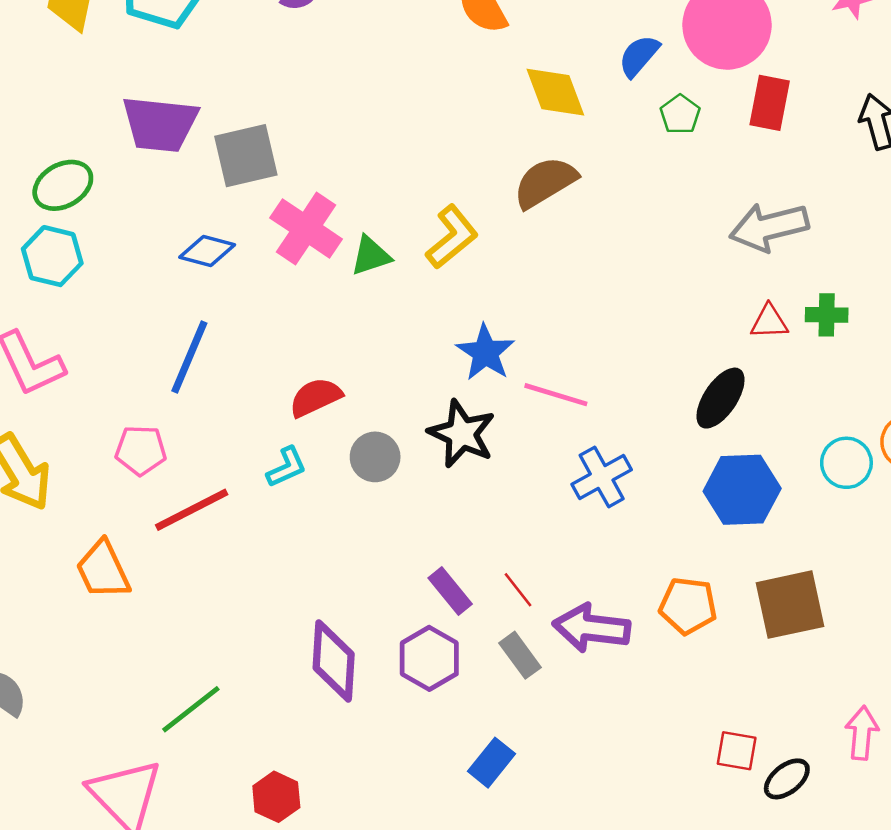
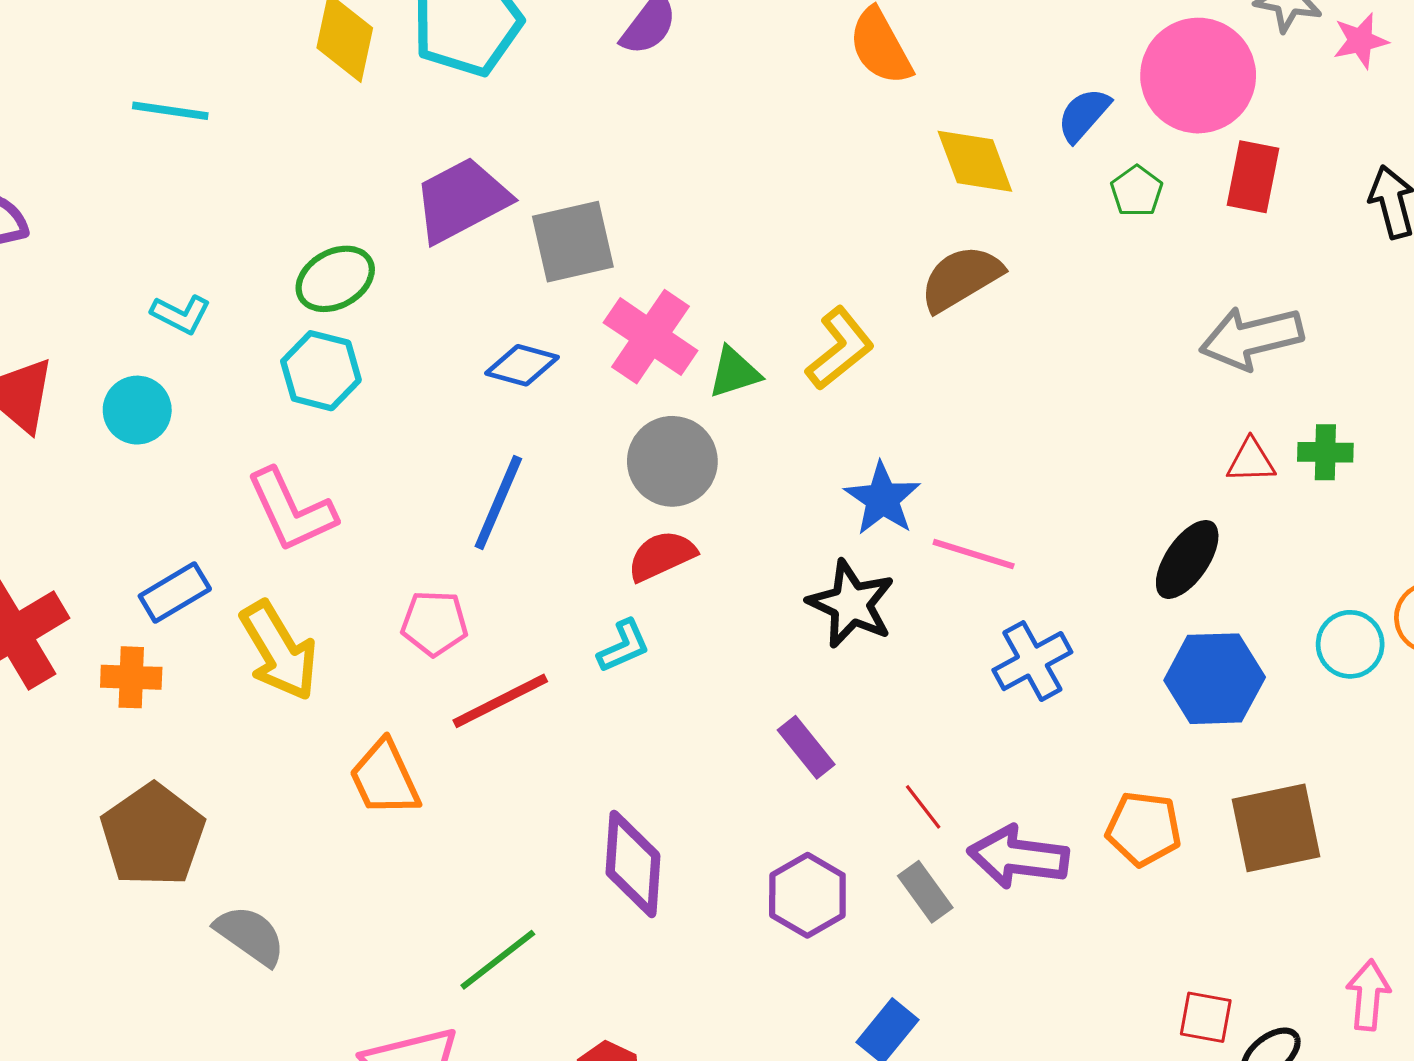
purple trapezoid: (160, 124) -> (462, 200), turned 146
gray circle: (375, 457) -> (672, 461), moved, size x1.4
purple rectangle: (450, 591) -> (806, 747), moved
purple diamond: (334, 661) -> (633, 864), moved

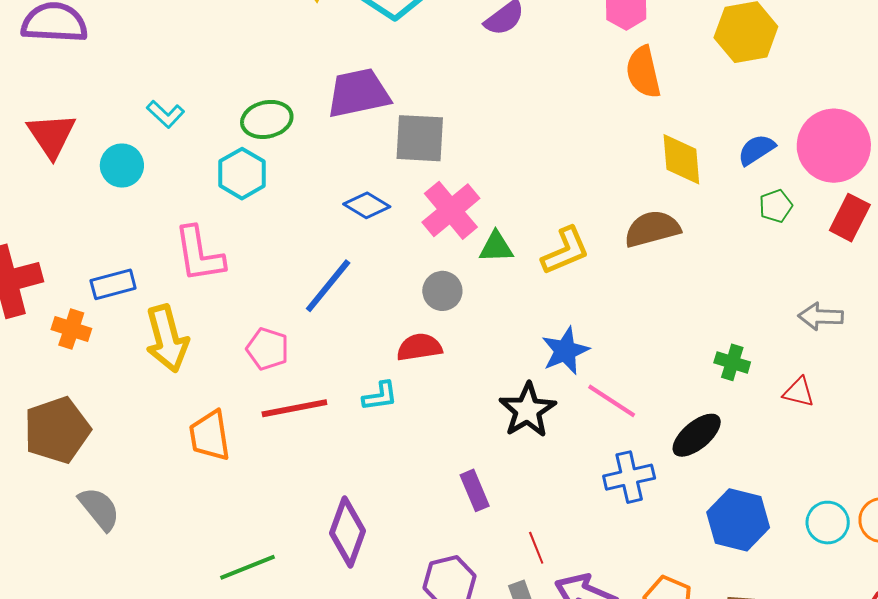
gray arrow: (1251, 338) -> (821, 316), size x0.7
green cross: (1325, 452) -> (732, 362), moved
gray circle: (672, 461) -> (442, 291), size x0.7
black ellipse: (1187, 559) -> (697, 435), moved

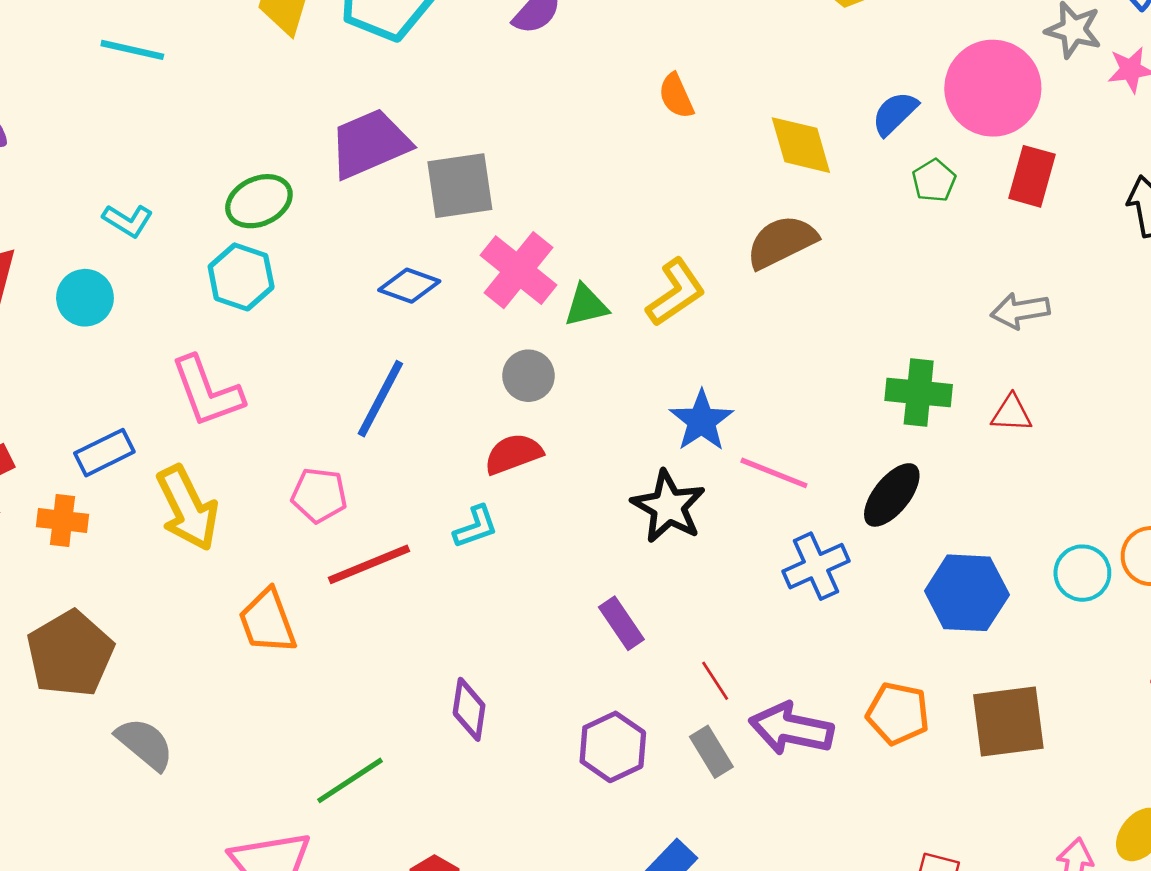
orange semicircle: (643, 72) -> (676, 96), moved, size x0.7
green cross: (732, 362) -> (919, 393), size x1.4
purple diamond: (348, 532) -> (469, 709), size x0.7

